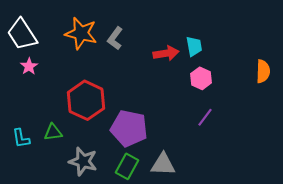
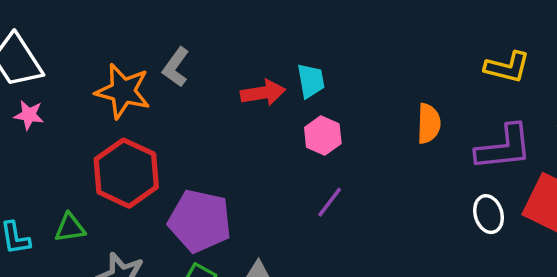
orange star: (81, 33) -> (123, 91), moved
pink star: (29, 66) -> (29, 115), turned -30

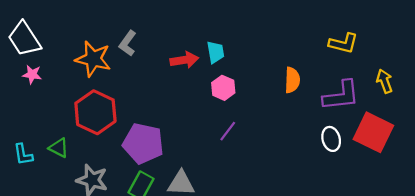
green triangle: (70, 228) -> (59, 148), turned 35

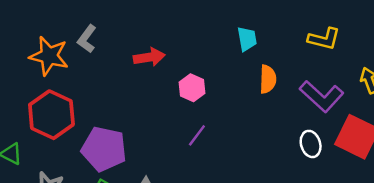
cyan trapezoid: (215, 52) -> (247, 39), moved
purple L-shape: (341, 96) -> (322, 96), turned 48

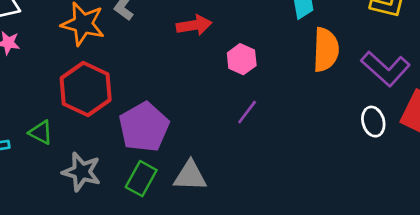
orange semicircle: (268, 79) -> (326, 50), size x1.4
purple pentagon: (104, 149) -> (144, 127), turned 30

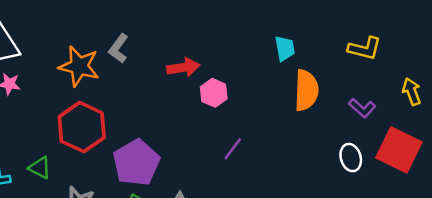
pink hexagon: (242, 59) -> (214, 93), moved
purple L-shape: (385, 69) -> (362, 108), size x0.6

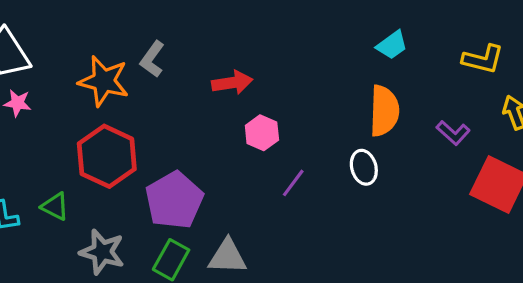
cyan trapezoid: (285, 48) -> (392, 45), moved, turned 64
yellow L-shape: (365, 48) -> (483, 59), moved
pink hexagon: (214, 93) -> (262, 133), moved
white ellipse: (351, 158) -> (364, 167), moved

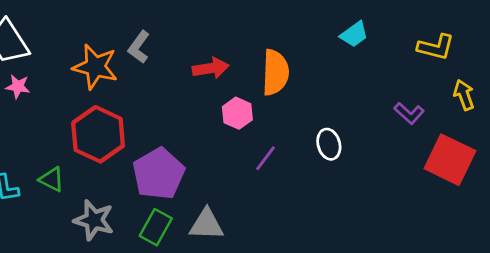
orange semicircle: (384, 111) -> (275, 72), moved

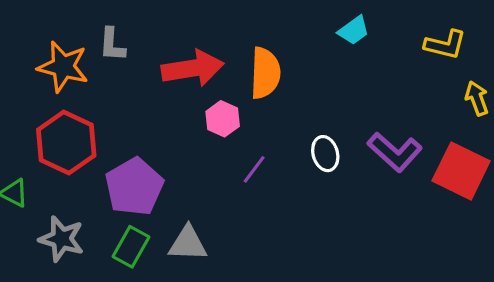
gray L-shape: (139, 47) -> (112, 45), turned -32
red arrow: (211, 68) -> (193, 68), size x1.5
purple L-shape: (409, 113) -> (395, 152), moved, size x1.6

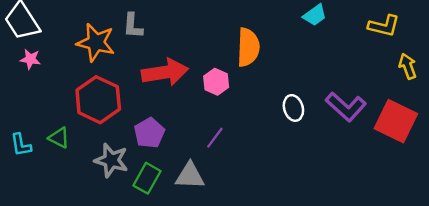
red arrow: (193, 68) -> (165, 72), moved
purple line: (254, 169) -> (215, 138), moved
purple pentagon: (134, 187) -> (149, 133), size x0.7
gray star: (62, 239) -> (111, 160), moved

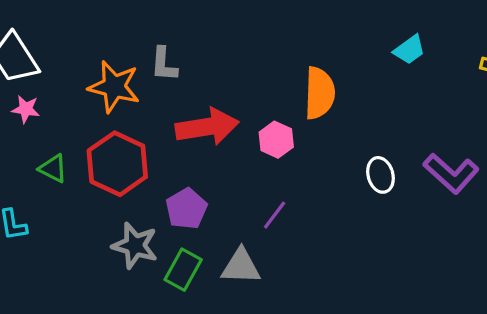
green triangle: (59, 138) -> (53, 169), moved

